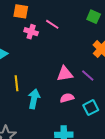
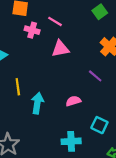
green square: (94, 17) -> (100, 12), turned 32
pink triangle: (65, 74) -> (60, 49), moved
cyan square: (91, 108) -> (99, 125), moved, turned -35

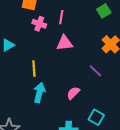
pink line: (55, 21) -> (61, 17), turned 64
yellow line: (18, 87) -> (34, 69), moved
pink semicircle: (73, 101) -> (73, 93), turned -32

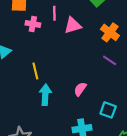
pink triangle: (65, 43) -> (73, 25), moved
purple line: (95, 71) -> (110, 60), moved

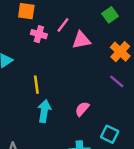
pink line: (54, 13) -> (63, 25), turned 32

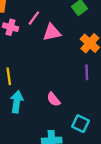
purple line: (117, 81) -> (87, 72), turned 48
pink semicircle: (82, 109) -> (54, 99), turned -80

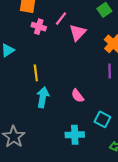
pink triangle: (52, 32) -> (78, 33), turned -36

